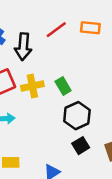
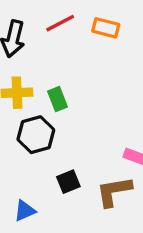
black hexagon: (77, 116) -> (36, 135), moved

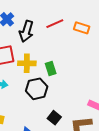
black square: (68, 182) -> (54, 118), turned -32

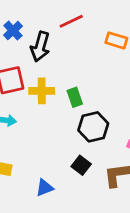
red line: (55, 24) -> (71, 21), moved
black hexagon: (37, 89) -> (93, 127), moved

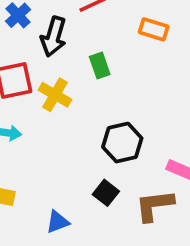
yellow cross: (42, 91) -> (55, 95), turned 30
green rectangle: (75, 97) -> (100, 66), moved

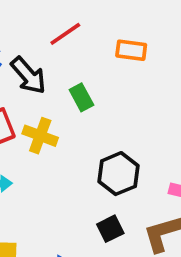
black arrow: (54, 37) -> (28, 75), turned -48
black square: (106, 193) -> (110, 229), turned 35

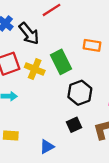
orange rectangle: (131, 50) -> (92, 45), moved
green rectangle: (81, 97) -> (61, 62), moved, size x1.5

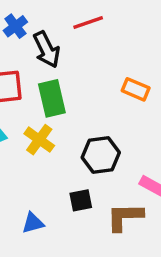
green rectangle: (61, 62) -> (52, 98), moved
yellow cross: (35, 69) -> (39, 140), moved

